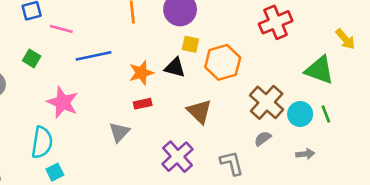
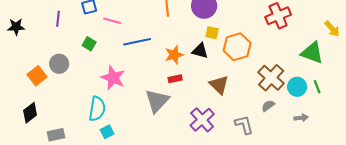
gray triangle: (119, 132) -> (157, 101), size x1.5

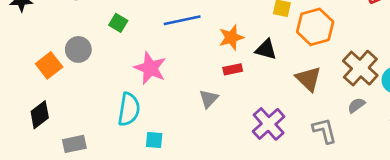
black triangle: (200, 51) -> (266, 49), moved
brown triangle: (219, 85) -> (308, 79), moved
gray triangle: (157, 101) -> (209, 99), size x0.6
cyan square: (107, 132) -> (154, 140), moved, turned 32

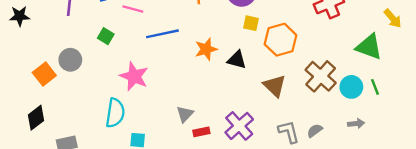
red rectangle: (233, 69) -> (201, 132), moved
gray triangle: (209, 99) -> (185, 114), moved
gray semicircle: (356, 105) -> (315, 131), moved

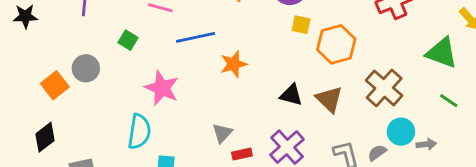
orange star: (206, 49) -> (234, 64), moved
black triangle: (237, 60) -> (291, 95), moved
cyan circle: (351, 87) -> (401, 132), moved
green line: (375, 87) -> (449, 101), turned -35

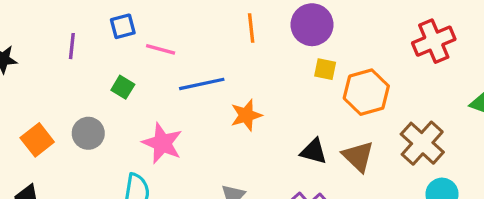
gray circle: (86, 68) -> (88, 133), moved

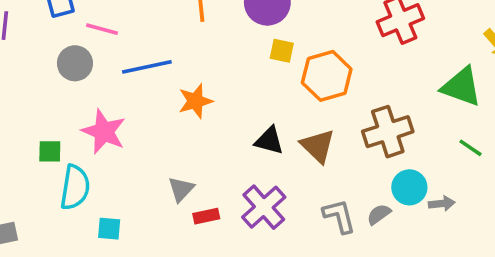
green square: (123, 87) -> (50, 151), moved, turned -30
gray circle: (88, 133) -> (75, 63), moved
brown cross: (422, 143) -> (388, 132), turned 30

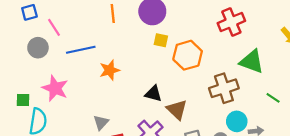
pink line: (102, 29) -> (54, 27), turned 42
green triangle: (462, 87) -> (252, 62), moved
brown triangle: (318, 146) -> (177, 110), moved

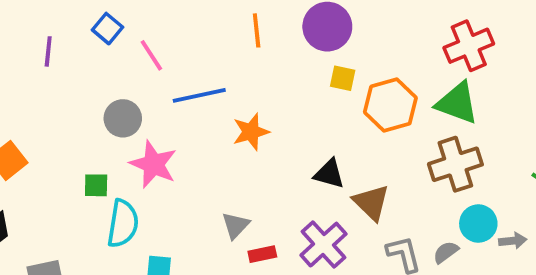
blue square: (29, 12) -> (107, 29), turned -35
gray circle: (38, 48) -> (123, 118), moved
green triangle: (252, 62) -> (457, 103), moved

